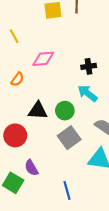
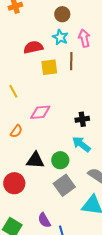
purple semicircle: (31, 168) -> (44, 220), moved

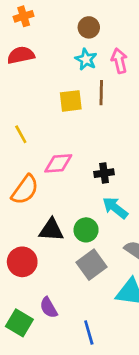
red semicircle: (33, 47) -> (21, 55), moved
black cross: (82, 119) -> (104, 173), moved
orange semicircle: (16, 131) -> (25, 190), size x1.6
purple semicircle: (44, 220) -> (49, 308), moved

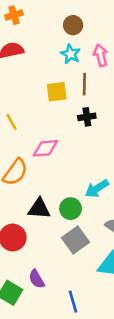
black cross: (104, 173) -> (87, 117), moved
cyan arrow: (115, 208) -> (97, 189), turned -70

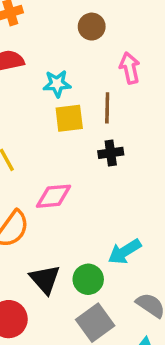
cyan star: (71, 54) -> (57, 84), moved, turned -30
black triangle: (39, 209) -> (45, 279), turned 45

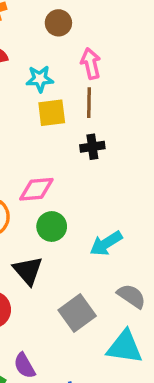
brown circle: (92, 27) -> (58, 23), moved
pink arrow: (130, 68) -> (91, 64), moved
green circle: (88, 279) -> (52, 226), moved

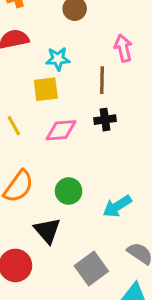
pink arrow: (91, 64) -> (123, 48), moved
yellow square: (52, 113) -> (46, 89), moved
pink diamond: (36, 189) -> (61, 130), moved

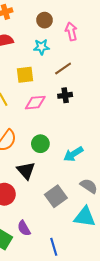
pink arrow: (123, 48) -> (71, 31), moved
cyan star: (58, 59) -> (41, 47), moved
brown line: (102, 80) -> (63, 69), turned 54

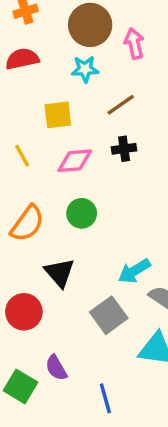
brown circle: (45, 20) -> (90, 25), size x1.6
green circle: (40, 144) -> (82, 213), moved
cyan arrow: (73, 154) -> (134, 271), moved

